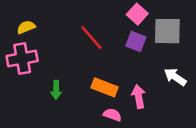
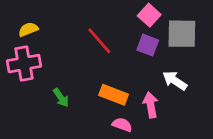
white arrow: (175, 77) -> (175, 81), moved
green arrow: (56, 90) -> (61, 98), turned -36

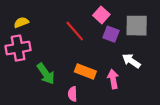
pink square: (149, 15) -> (101, 15), moved
green arrow: (61, 98) -> (46, 74), size x1.5
pink semicircle: (122, 125) -> (73, 94), moved, turned -112

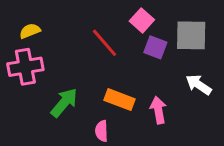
white arrow: (131, 61) -> (199, 85), moved
green arrow: (46, 74) -> (64, 103), turned -105

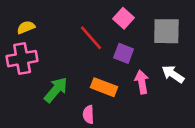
purple square: (155, 47) -> (124, 53), moved
pink arrow: (158, 110) -> (142, 82), moved

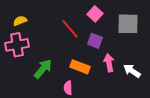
white arrow: (173, 74) -> (132, 71), moved

